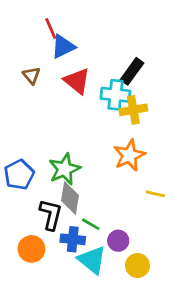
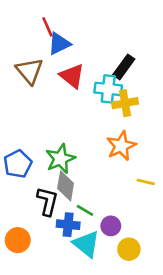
brown triangle: (31, 75) -> (29, 71), size x1.6
orange circle: (31, 249) -> (18, 240), moved

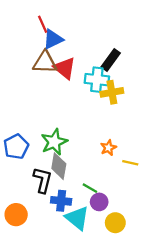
brown triangle: (29, 71) -> (45, 62), moved, turned -48
orange star: (121, 146) -> (108, 148), moved, size x0.6
green line: (85, 210) -> (90, 188), moved

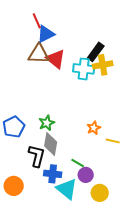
yellow cross: (112, 92) -> (103, 65), moved
green star: (54, 142) -> (47, 123), size x0.7

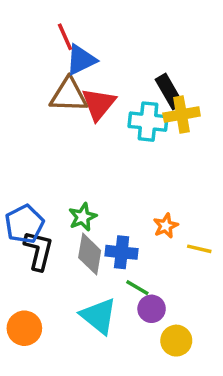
black rectangle: (96, 52) -> (169, 92), turned -66
red triangle: (56, 59) -> (99, 104), turned 30
black L-shape: (37, 156) -> (39, 251), moved
blue cross: (53, 174) -> (122, 252), moved
cyan triangle: (67, 189) -> (99, 316), moved

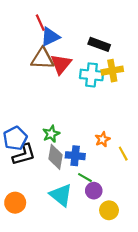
black rectangle: (169, 92) -> (99, 44), moved, turned -40
yellow line: (199, 249) -> (123, 154), turned 48
black L-shape: (39, 251) -> (24, 155), turned 60

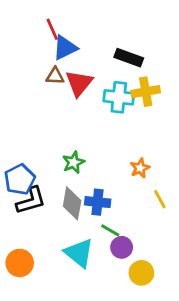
brown triangle: (42, 59) -> (55, 76), size x0.6
green star: (51, 134) -> (73, 162), moved
orange star: (102, 139) -> (140, 168), moved

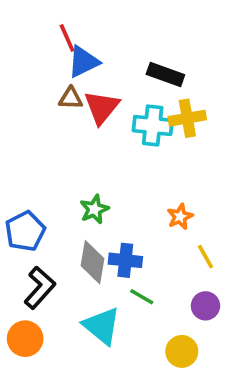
black L-shape: (31, 201) -> (40, 288), moved, turned -32
purple circle: (122, 247) -> (205, 306), moved

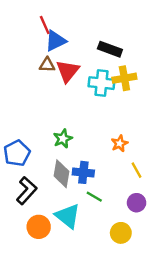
orange circle: (25, 339) -> (39, 227), moved

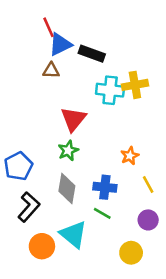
black rectangle: (110, 49) -> (92, 54), moved
red triangle: (68, 71) -> (73, 119), moved
blue cross: (83, 172) -> (105, 187), moved

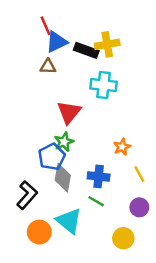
yellow cross: (135, 85) -> (107, 44), moved
blue pentagon: (18, 166) -> (52, 157), moved

